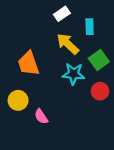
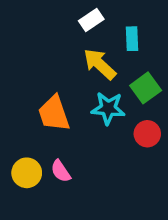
orange trapezoid: (28, 63) -> (54, 113), moved
yellow circle: (18, 100) -> (27, 173), moved

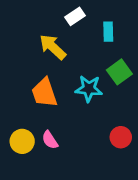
yellow arrow: (100, 64) -> (53, 47), moved
red circle: (147, 134) -> (121, 137), moved

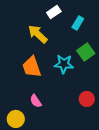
cyan rectangle: (108, 32) -> (78, 23), turned 32
yellow circle: (22, 141) -> (16, 119), moved

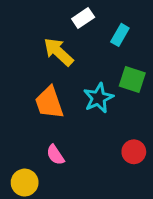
green square: (86, 52) -> (132, 79), turned -36
cyan star: (64, 64) -> (98, 98), turned -30

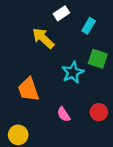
orange trapezoid: (49, 103) -> (28, 89), moved
pink semicircle: (55, 155) -> (64, 114), moved

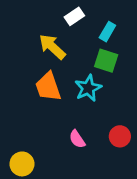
green square: (98, 59) -> (106, 61), moved
orange trapezoid: (28, 89) -> (48, 87), moved

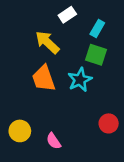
pink semicircle: (77, 139) -> (54, 141), moved
yellow circle: (22, 164) -> (20, 131), moved

